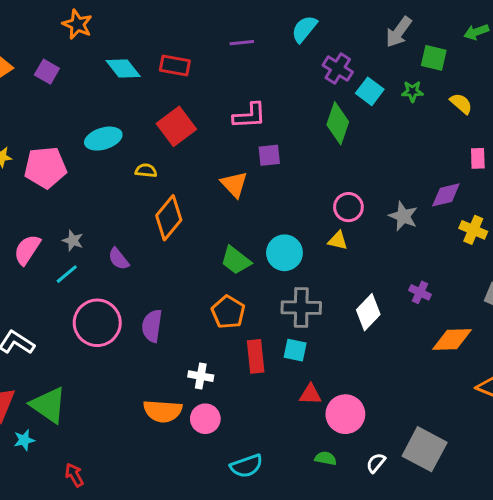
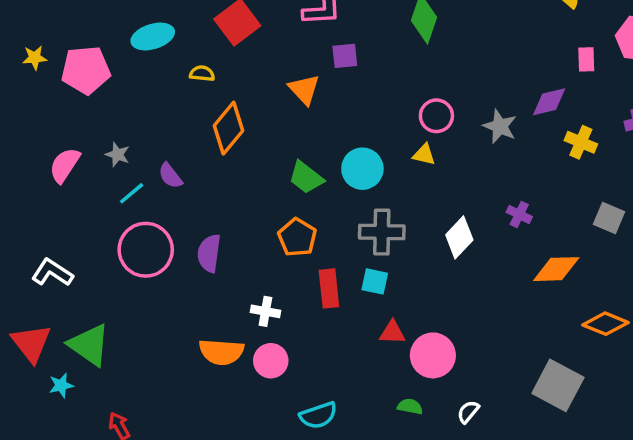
cyan line: (67, 274) -> (132, 193), moved
gray square: (425, 449) -> (558, 385), moved

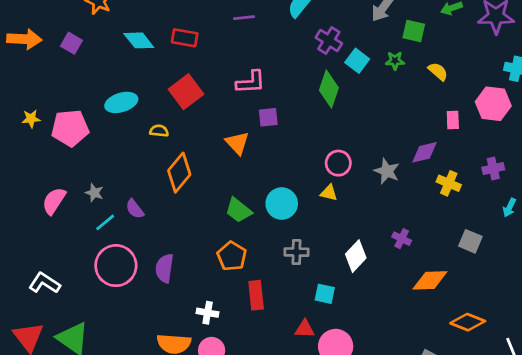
gray cross: (382, 232) -> (296, 252), size x0.7
cyan square: (375, 281) -> (325, 294), moved

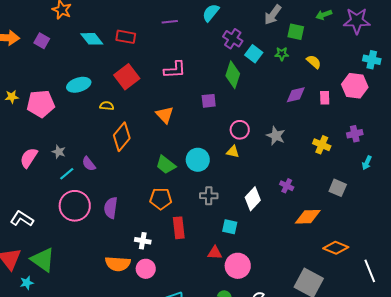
purple square: (268, 117) -> (209, 101), moved
purple diamond: (425, 152) -> (296, 95), moved
orange pentagon: (232, 256) -> (161, 199), turned -30

